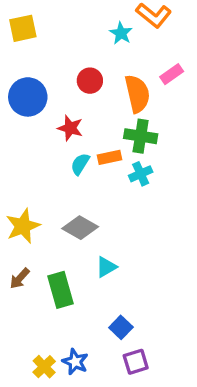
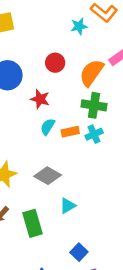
cyan star: (121, 33) -> (79, 26), turned 30
orange semicircle: (137, 94) -> (92, 73), turned -132
orange rectangle: (110, 157) -> (70, 132), moved

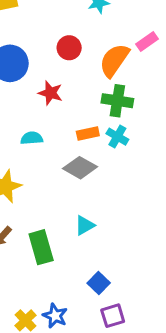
cyan semicircle: (48, 127) -> (32, 138), moved, turned 54
cyan cross: (94, 134) -> (117, 137), turned -36
gray diamond: (48, 176) -> (80, 168), moved

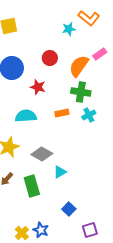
cyan cross: (117, 137) -> (89, 115), moved, turned 32
cyan semicircle: (32, 138) -> (26, 116), size x1.5
gray diamond: (80, 168) -> (42, 154), moved
purple square: (113, 316) -> (90, 230), moved

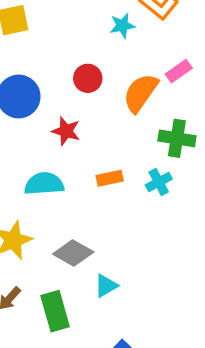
green cross: (81, 92) -> (177, 138), moved

